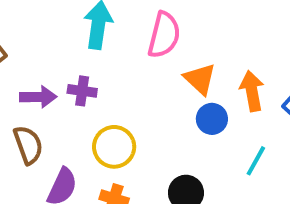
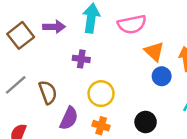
pink semicircle: (164, 35) -> (132, 24), turned 64
purple arrow: (38, 97) -> (54, 27), moved

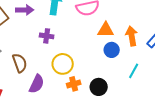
orange triangle: (154, 52) -> (106, 30), turned -42
orange cross: (101, 126) -> (74, 84), moved, turned -32

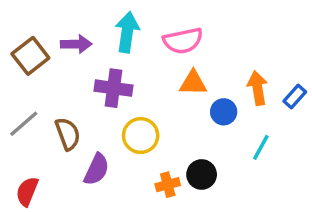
orange triangle: (106, 30) -> (193, 83), moved
purple cross: (47, 36) -> (113, 88), size x1.5
orange cross: (74, 84) -> (168, 185), moved

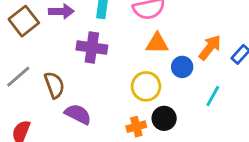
orange arrow: (257, 88) -> (210, 47), turned 48
yellow circle: (141, 136) -> (146, 86), moved
purple semicircle: (97, 169) -> (78, 114), turned -88

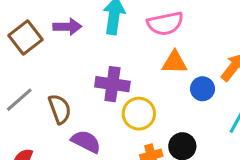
purple cross: (92, 47) -> (112, 84), moved
yellow circle: (146, 86) -> (139, 114), moved

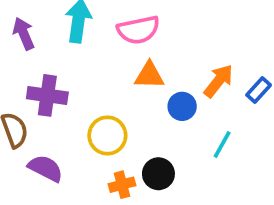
purple arrow: (67, 27) -> (24, 34), turned -112
purple cross: (112, 84) -> (47, 95), moved

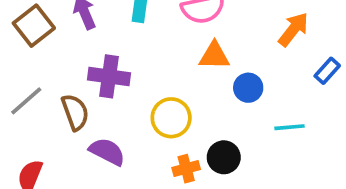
orange arrow: (219, 81) -> (293, 29), moved
cyan line: (222, 145) -> (290, 127), turned 56

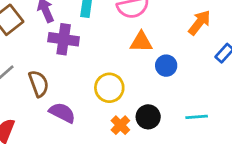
purple cross: (109, 76) -> (64, 39), moved
cyan line: (290, 127) -> (197, 117), moved
orange cross: (186, 169) -> (120, 125), turned -30

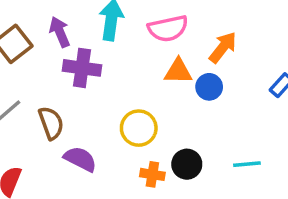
orange arrow: (199, 23) -> (223, 47), moved
blue circle: (166, 66) -> (209, 87), moved
orange cross: (120, 125) -> (152, 174), turned -36

